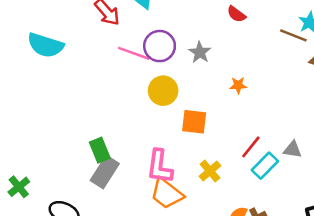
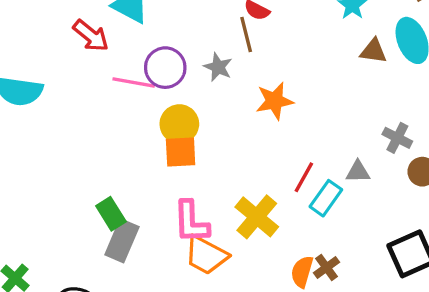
brown line: (293, 35) -> (246, 34), moved, turned 64
orange star: (238, 85) -> (275, 101), size x1.6
orange square: (194, 122) -> (181, 152), moved
yellow cross: (210, 171) -> (257, 217), size x1.5

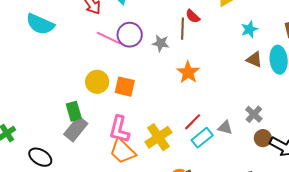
gray star: (218, 67) -> (161, 43), turned -30
orange star: (275, 101) -> (188, 72), turned 30
yellow circle: (179, 124) -> (97, 82), moved

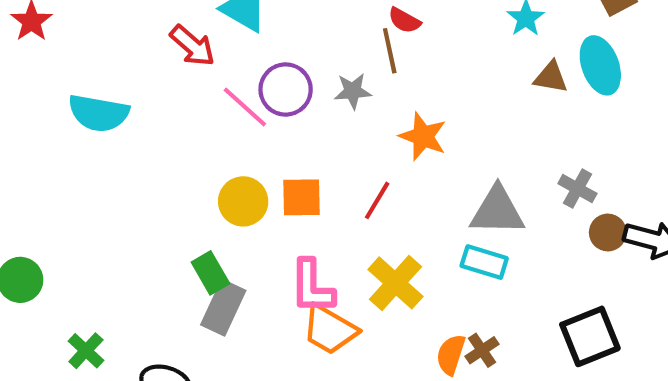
pink line: (109, 38) -> (245, 107), turned 30
red line: (193, 122) -> (377, 200), moved
gray triangle: (225, 127) -> (497, 211), moved, size x1.8
cyan rectangle: (202, 138) -> (484, 262), turned 70

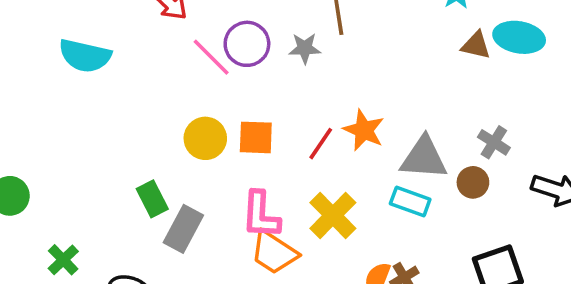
cyan ellipse: (600, 65) -> (519, 37), turned -63
orange star: (423, 136) -> (364, 130), moved
brown circle: (608, 232) -> (473, 182), moved
green rectangle: (210, 273) -> (152, 199), moved

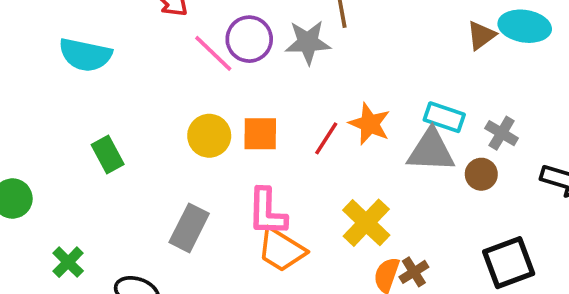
brown triangle: (476, 45) -> (481, 35), turned -48
gray star: (305, 48) -> (308, 42), size x1.4
green rectangle: (152, 199) -> (108, 154), moved
cyan rectangle: (410, 201) -> (444, 117), moved
yellow cross: (333, 215) -> (366, 223), moved

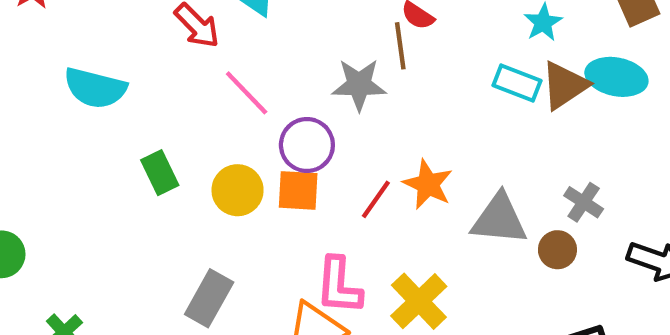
brown triangle: (481, 35) -> (565, 85), size x1.4
purple circle: (249, 39) -> (307, 145), moved
cyan rectangle: (444, 117) -> (517, 83), moved
green rectangle: (108, 154) -> (160, 173), moved
pink L-shape: (267, 212) -> (339, 286), moved

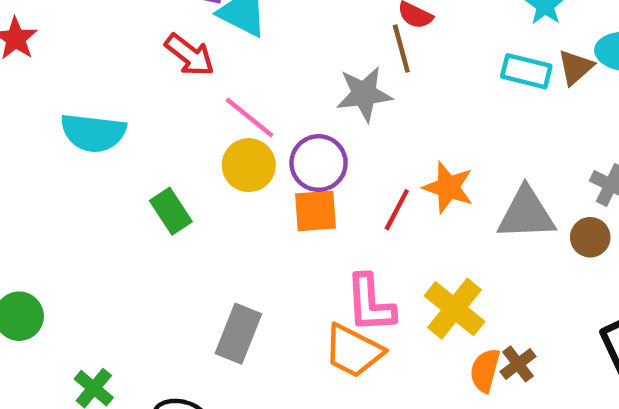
brown triangle: (565, 85) -> (576, 67), size x0.7
yellow circle: (238, 190) -> (249, 165), moved

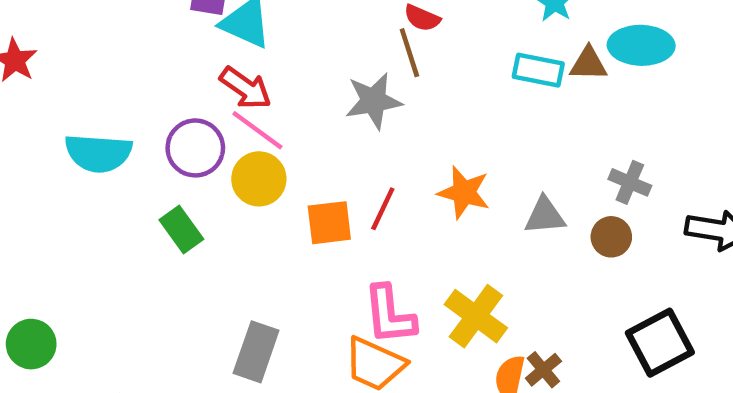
red arrow: (190, 55) -> (246, 88), moved
brown triangle: (576, 67) -> (588, 64), turned 45
purple circle: (319, 163) -> (195, 148), moved
red line: (397, 210) -> (383, 209), moved
gray triangle: (526, 214) -> (545, 216), size x0.7

